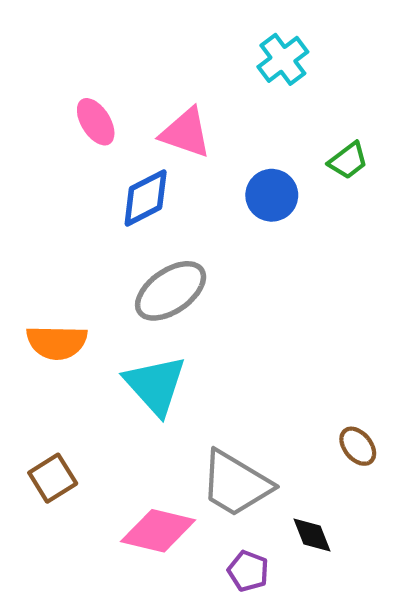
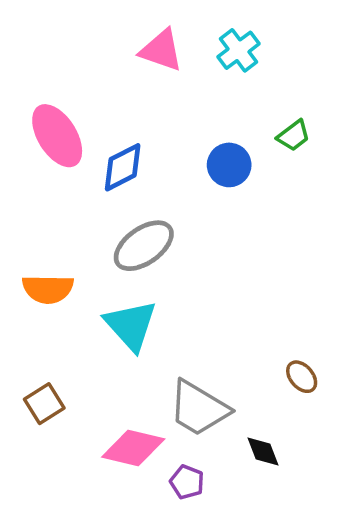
pink ellipse: (96, 122) -> (57, 136), moved, size x1.6
pink triangle: (186, 133) -> (161, 50), moved
purple pentagon: (248, 571) -> (187, 482), moved

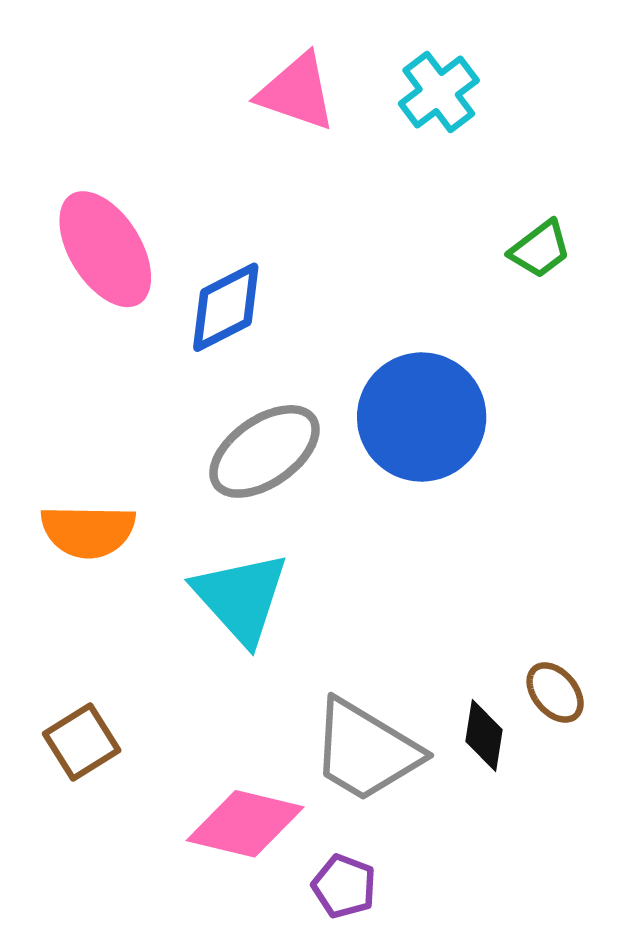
blue circle: (229, 165) -> (422, 417), moved, size x1.6
black diamond: (263, 452) -> (484, 736), moved, turned 30

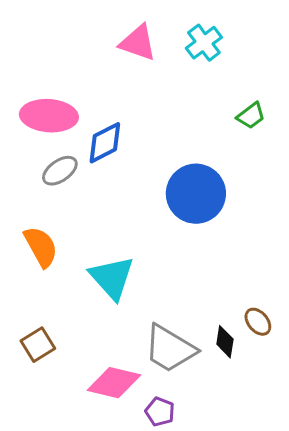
pink ellipse: (105, 249) -> (49, 116), turned -54
gray ellipse: (265, 451) -> (60, 171), moved, size x0.7
orange semicircle: (88, 531) -> (41, 247), turned -120

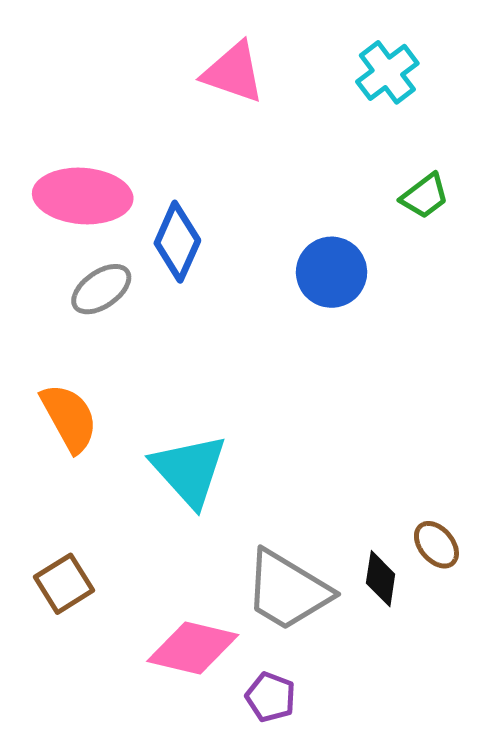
cyan cross: (204, 43) -> (387, 72), moved
blue diamond: (105, 143) -> (177, 242), turned -39
blue circle: (196, 194) -> (332, 272), moved, size x0.7

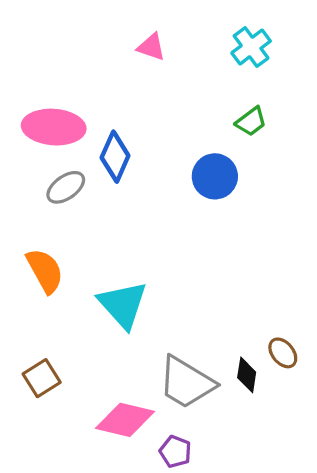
pink triangle: (233, 72) -> (151, 47), size x0.7
green trapezoid: (425, 196) -> (251, 122), moved

